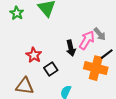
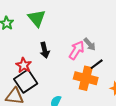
black arrow: (71, 48) -> (45, 50), moved
black square: (51, 69) -> (26, 81), moved, size x1.6

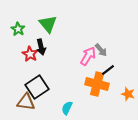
black arrow: (45, 50) -> (41, 47), moved
red star: (24, 65) -> (30, 54), moved

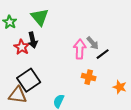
pink arrow: (88, 56) -> (80, 49), turned -30
black line: (108, 70) -> (103, 54), moved
orange cross: (97, 84) -> (89, 77), size x0.6

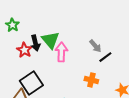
green triangle: (40, 17) -> (50, 40), moved
pink arrow: (80, 49) -> (61, 52), moved

